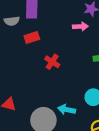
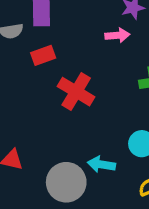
red cross: (52, 62) -> (76, 92), size x1.5

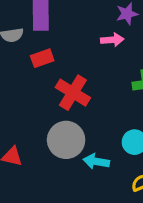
gray circle: (66, 182) -> (66, 140), moved

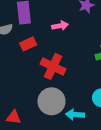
pink arrow: (112, 40) -> (60, 26), moved

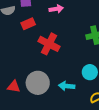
gray circle: (52, 101) -> (38, 83), moved

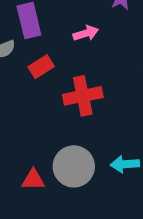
red cross: (49, 44) -> (83, 96), turned -30

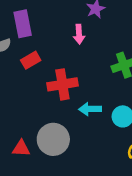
pink arrow: (86, 33) -> (79, 34), moved, turned 102
cyan arrow: (125, 164) -> (90, 109), moved

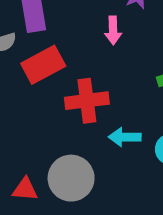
red rectangle: (31, 60) -> (43, 65), size x1.5

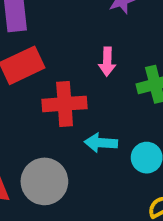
pink arrow: (113, 30) -> (107, 62), moved

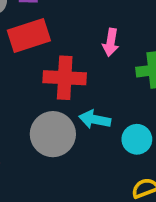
gray circle: (44, 181) -> (53, 134), moved

